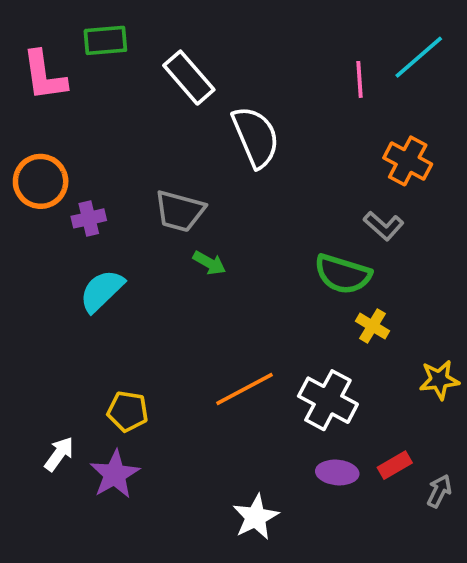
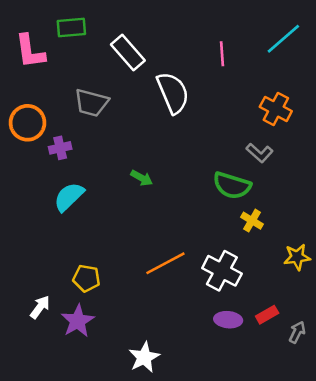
pink line: (359, 79) -> (222, 54), moved
gray trapezoid: (180, 211) -> (91, 103), moved
white star: (256, 517) -> (144, 357), moved

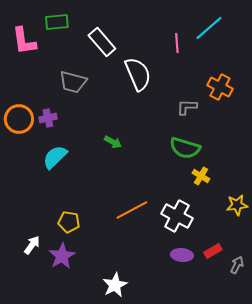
cyan line: (283, 39) -> (209, 28), moved
orange circle: (27, 123) -> (19, 119), moved
gray L-shape: (260, 153) -> (187, 107), moved, turned 140

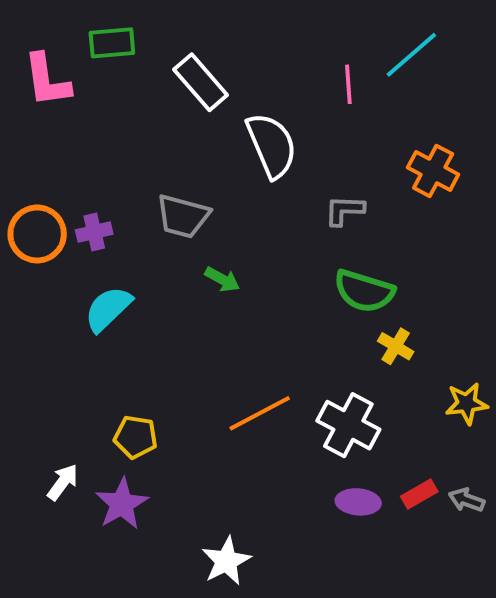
gray trapezoid: (73, 82) -> (183, 216), moved
gray L-shape: (187, 107) -> (344, 210), moved
gray arrow: (237, 265) -> (467, 500), moved, turned -96

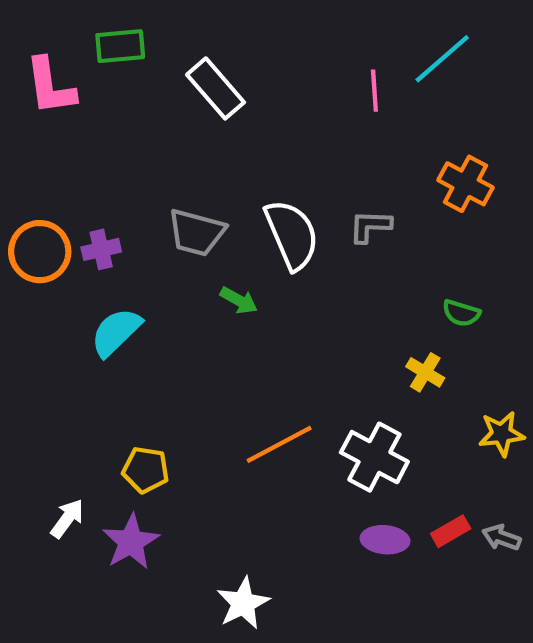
white semicircle: (272, 145) -> (292, 235), moved
green semicircle: (364, 291) -> (461, 313), moved, size x0.6

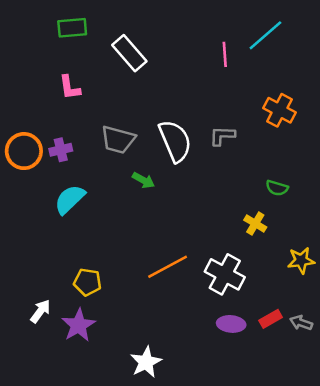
pink L-shape: (50, 86) -> (70, 87), moved, size x0.7

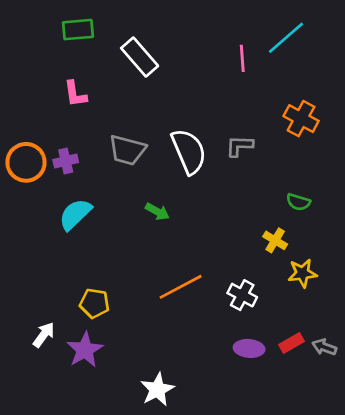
green arrow: (143, 180) -> (157, 212), moved
yellow star: (301, 260) -> (302, 273), moved
white cross: (225, 274) -> (242, 295), size x0.7

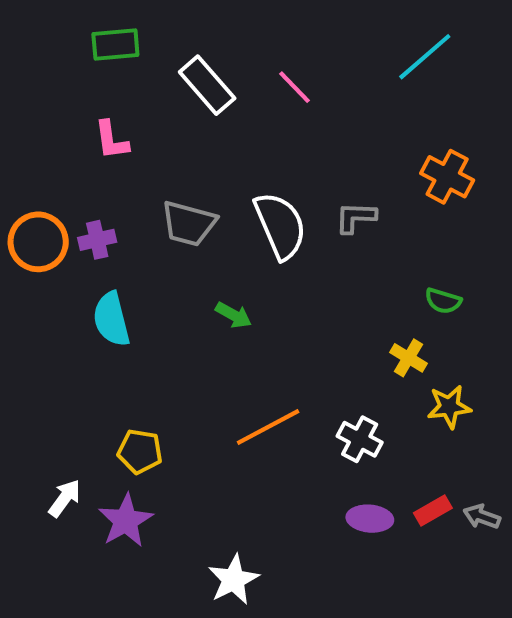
pink line: (242, 58) -> (295, 87), moved, turned -40
cyan semicircle: (75, 214) -> (111, 319), turned -60

